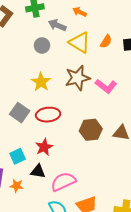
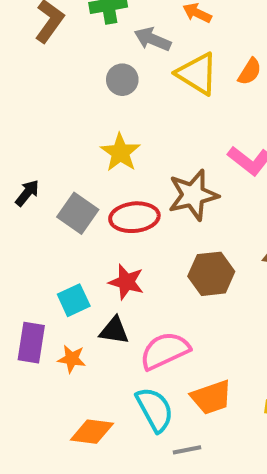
brown star: (78, 78) -> (193, 195), moved
brown hexagon: (91, 130) -> (211, 274), moved
red star: (44, 147) -> (126, 282), turned -30

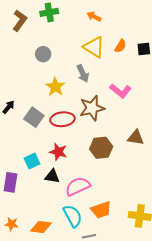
gray arrow: (153, 39) -> (83, 73), moved, turned -138
gray circle: (122, 80) -> (43, 54), moved
orange star: (72, 359) -> (12, 224), moved

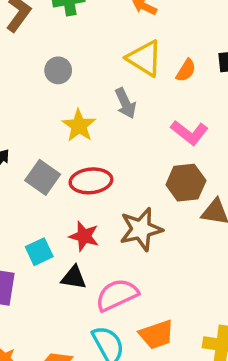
orange semicircle: (120, 46) -> (186, 70), moved
brown star: (92, 108) -> (141, 229), moved
brown hexagon: (101, 148) -> (186, 183), moved

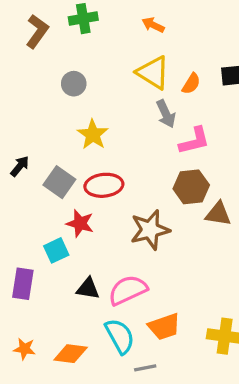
gray arrow: (125, 103) -> (166, 114), moved
pink L-shape: (189, 133) -> (194, 141), turned -52
red star: (84, 236) -> (80, 223), moved
black triangle: (74, 278) -> (88, 289), moved

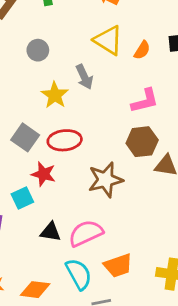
gray arrow: (166, 114) -> (84, 77), moved

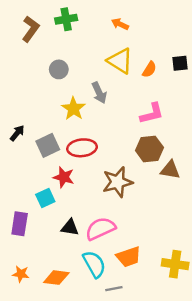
gray square: (25, 137) -> (48, 145), turned 30

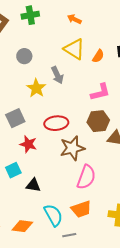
red ellipse: (82, 148) -> (56, 123), moved
cyan square: (45, 198) -> (13, 170), moved
pink semicircle: (100, 229) -> (86, 177), moved, turned 135

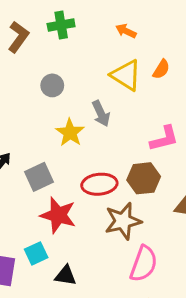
orange semicircle: (98, 56) -> (161, 69), moved
brown hexagon: (98, 121) -> (144, 178), moved
red star: (28, 144) -> (58, 215), size x1.4

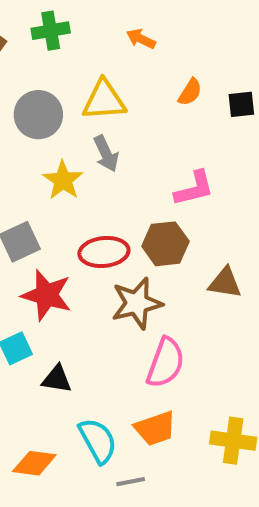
yellow triangle: (126, 75) -> (104, 100), moved, turned -36
gray circle: (52, 85) -> (38, 115), size x1.5

